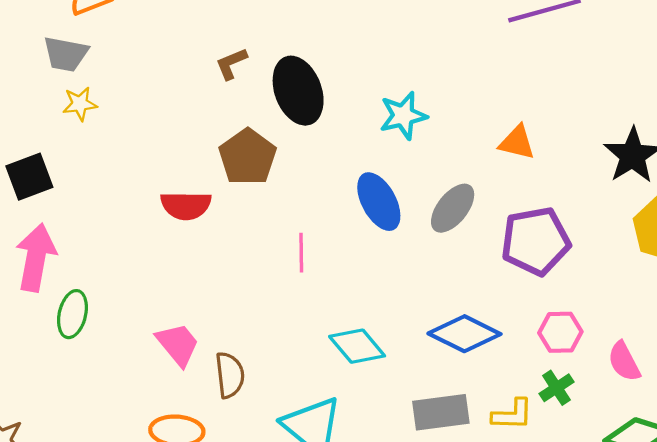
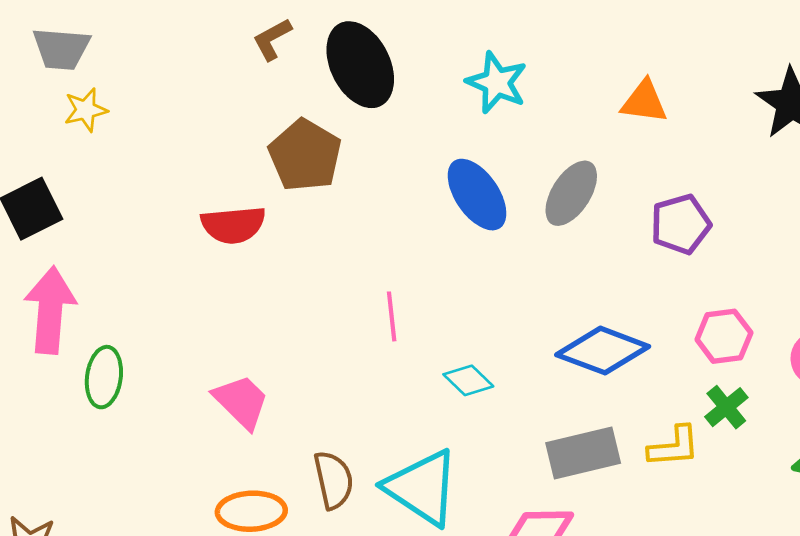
cyan star: (403, 116) -> (497, 83), turned -30
purple pentagon: (536, 241) -> (681, 224), size x0.7
pink line: (301, 253) -> (392, 316), moved
cyan diamond: (357, 346) -> (468, 380), size x0.7
brown semicircle: (230, 375) -> (333, 480), moved

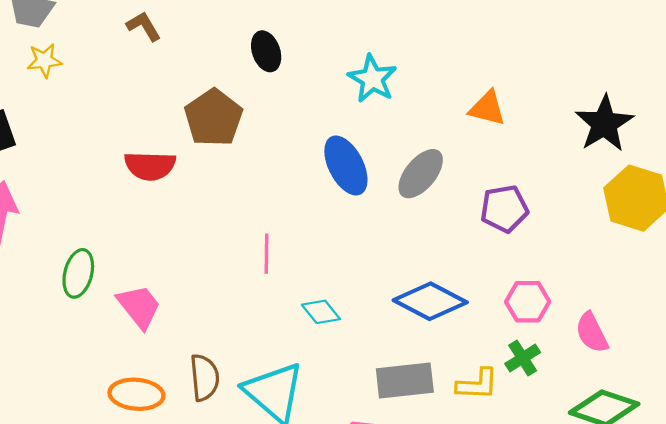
brown L-shape: (272, 39) -> (144, 26), moved, turned 81
black ellipse: (360, 65) -> (266, 51), size x0.6
green ellipse: (104, 377) -> (78, 273), moved

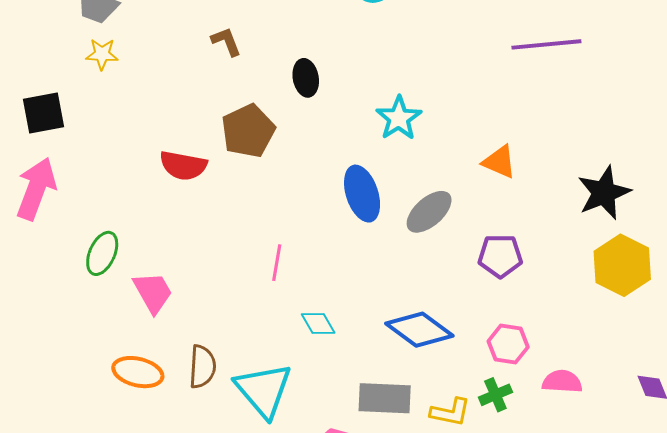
brown L-shape: (144, 26) -> (226, 42), moved
pink semicircle: (592, 333) -> (562, 382), turned 111

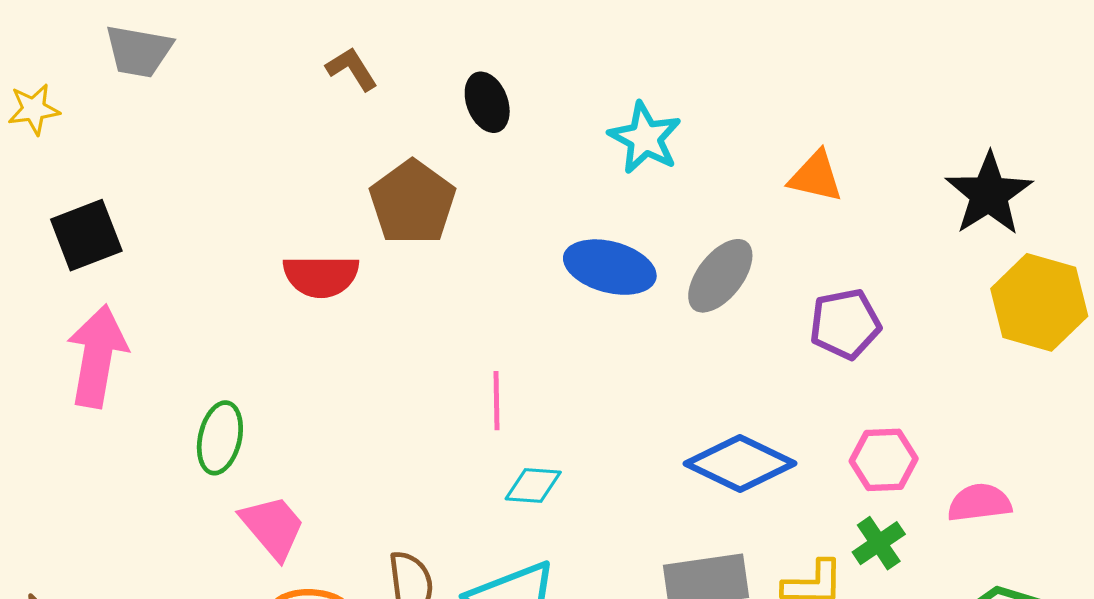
yellow star: (102, 54) -> (34, 109), moved
blue ellipse: (362, 194) -> (610, 267), turned -46
pink trapezoid: (153, 292) -> (273, 527), moved
cyan diamond: (318, 323) -> (533, 486), moved, turned -45

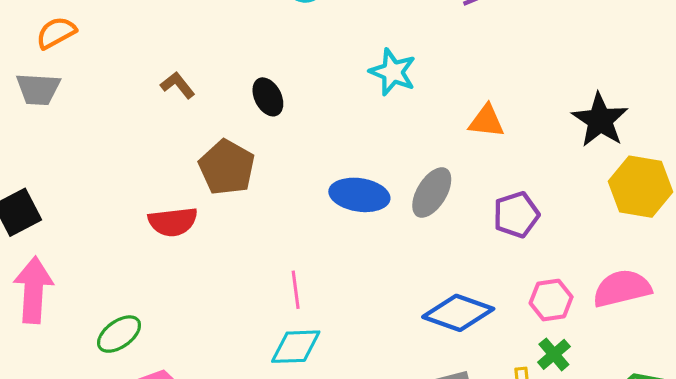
cyan star: (645, 138) -> (393, 72), moved
green ellipse: (220, 438) -> (119, 334), turned 48
cyan diamond: (533, 486) -> (296, 347), moved, size x1.4
pink semicircle: (979, 503) -> (622, 288), moved, size x1.4

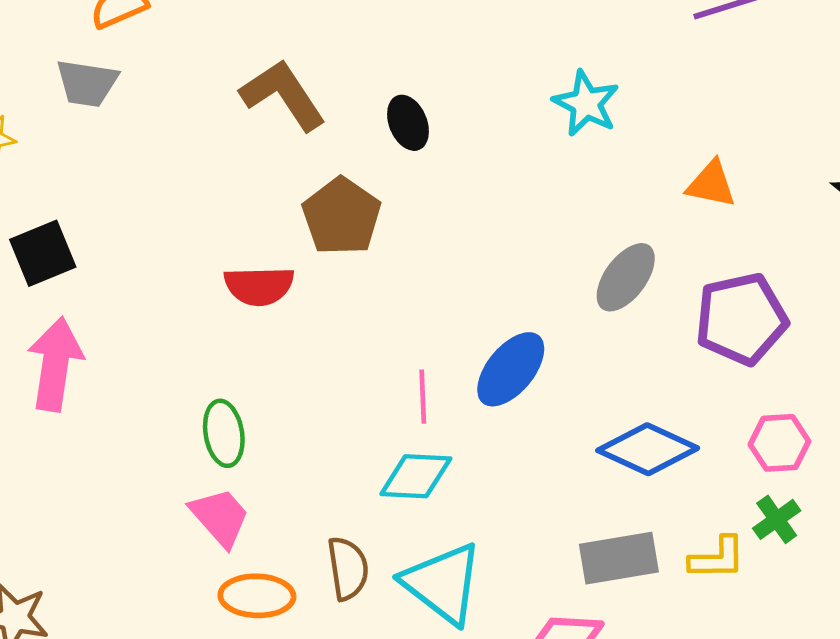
brown L-shape: (178, 85) -> (283, 95), size x1.8
blue ellipse: (359, 195) -> (511, 369), moved, turned -64
purple pentagon: (516, 215) -> (741, 319), size x1.4
green ellipse: (119, 334) -> (224, 433), moved, turned -69

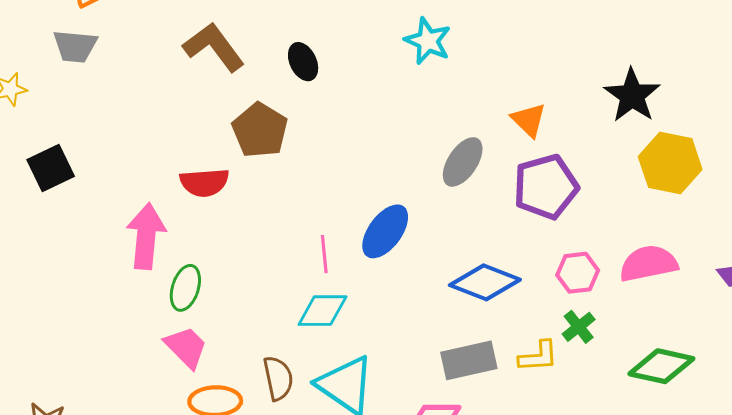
orange triangle: (711, 184) -> (529, 120), moved, turned 36
pink arrow: (55, 364) -> (146, 236), moved
green ellipse: (224, 433) -> (185, 288), turned 30

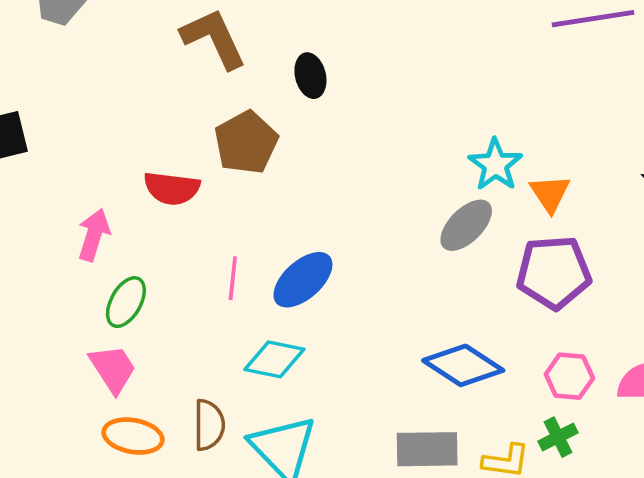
cyan star: (428, 41) -> (495, 165), moved
blue ellipse: (385, 231) -> (303, 280), moved
pink arrow: (146, 236) -> (94, 235), size x0.7
pink line: (324, 254) -> (233, 278), moved

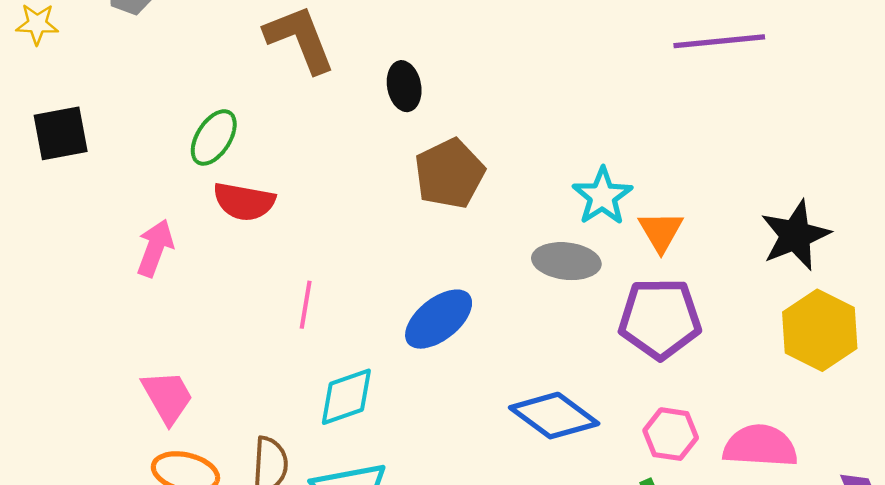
brown pentagon: (246, 142) -> (449, 174), moved
gray ellipse: (466, 225) -> (566, 261), turned 48
blue ellipse: (303, 280) -> (439, 319), moved
green ellipse: (126, 302) -> (214, 137), moved
cyan diamond: (274, 359) -> (346, 397), turned -34

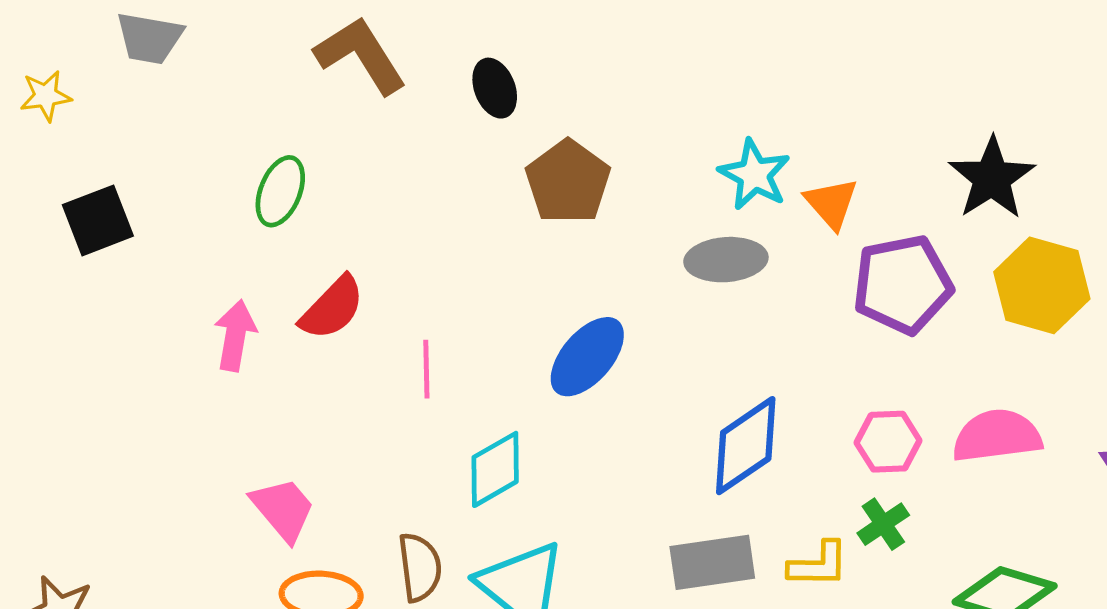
red semicircle: (244, 202) -> (332, 308), moved, turned -46
purple pentagon: (660, 319) -> (903, 284), moved
blue diamond: (554, 416) -> (746, 446), turned -60

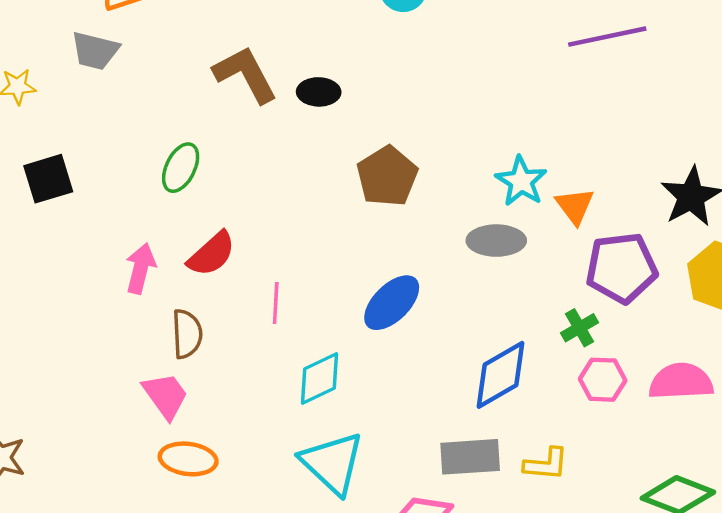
black ellipse: (495, 88) -> (319, 92), moved, turned -72
green cross: (883, 524) -> (579, 328), moved
brown semicircle: (420, 567) -> (187, 334), moved

